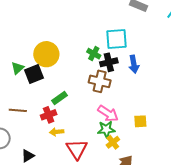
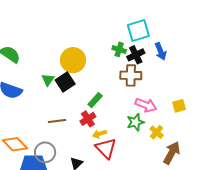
green star: (106, 129) -> (135, 122), moved
red triangle: (77, 149) -> (106, 148), moved

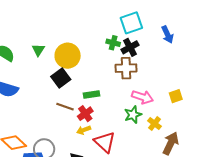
blue arrow: (161, 51) -> (168, 35), moved
green triangle: (48, 80) -> (38, 50), moved
green rectangle: (95, 100) -> (92, 95), turned 42
brown line: (57, 121) -> (65, 107), moved, turned 30
yellow arrow: (99, 134) -> (84, 130), moved

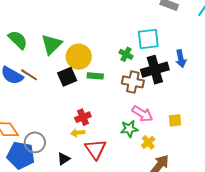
black cross: (130, 47) -> (155, 70), moved, size x1.5
green triangle: (38, 50) -> (52, 44), size x1.6
green rectangle: (92, 95) -> (95, 76), moved
brown line: (65, 107) -> (29, 75), moved

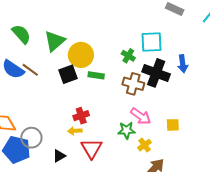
black cross: (155, 70) -> (156, 73), turned 32

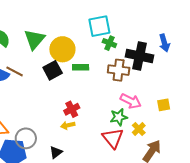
cyan square: (152, 42) -> (99, 26), moved
red triangle: (92, 148) -> (113, 138), moved

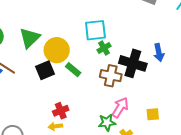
green cross: (109, 43) -> (104, 48), turned 32
green rectangle: (81, 67) -> (73, 70), turned 35
pink arrow: (131, 101) -> (120, 108), turned -90

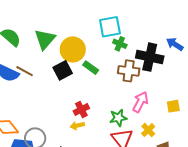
green cross: (104, 48) -> (120, 44), turned -32
blue arrow: (159, 53) -> (175, 44), turned 138
green star: (107, 122) -> (118, 118), moved

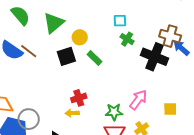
cyan square: (110, 27) -> (120, 21), size x0.6
yellow circle: (73, 49) -> (80, 37), size x0.6
brown cross: (129, 71) -> (170, 36), moved

